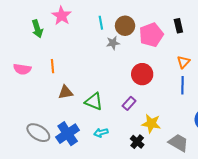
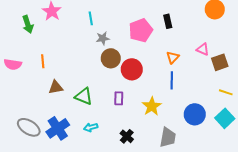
brown circle: (125, 26) -> (111, 58), moved
purple rectangle: (129, 103) -> (119, 98), turned -40
yellow star: (151, 124) -> (152, 106), moved, turned 30
gray trapezoid: (178, 143) -> (168, 137), turned 70

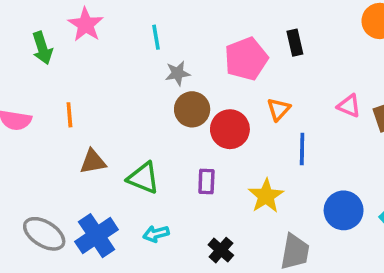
pink triangle: (203, 49) -> (349, 106), moved
orange triangle: (173, 57) -> (279, 109), moved

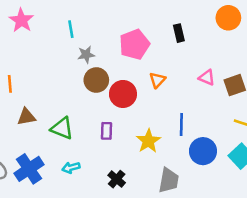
black rectangle: (295, 43) -> (179, 33), moved
blue line: (302, 149) -> (181, 124), moved

